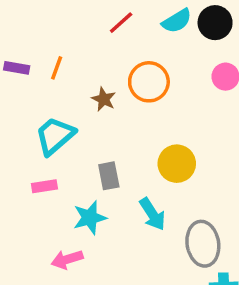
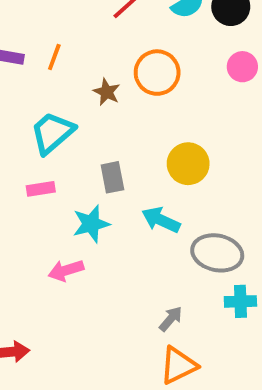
cyan arrow: (152, 214) -> (161, 220), turned 148
gray ellipse: (203, 244) -> (217, 253), turned -69

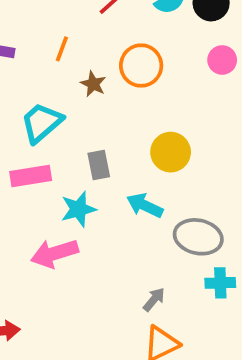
orange line: (54, 57) -> (62, 49), moved
pink rectangle: (41, 189) -> (31, 176), size x1.5
pink arrow: (66, 270) -> (55, 253), size x1.4

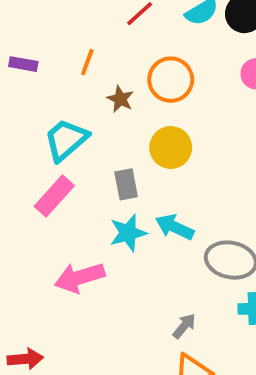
yellow circle: (171, 152) -> (171, 148), moved
pink rectangle: (31, 176) -> (54, 196), turned -39
cyan star: (78, 209) -> (128, 233), moved

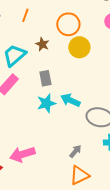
brown star: (120, 99) -> (42, 44), moved
yellow circle: (171, 148) -> (79, 47), moved
pink arrow: (80, 277) -> (22, 154), moved

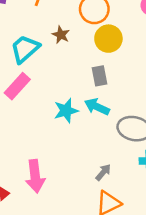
gray rectangle: (45, 78) -> (99, 76), moved
pink arrow: (22, 154) -> (35, 176), turned -80

